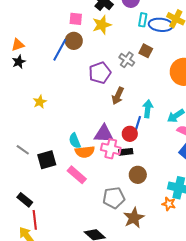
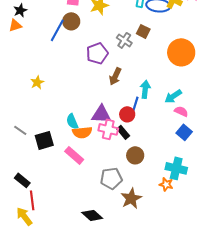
black star: (19, 62) -> (20, 10), moved
black rectangle: (126, 152) -> (123, 132), turned 56

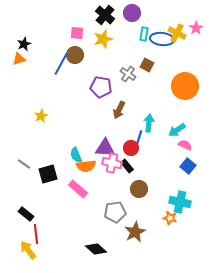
purple pentagon: (97, 53) -> (101, 87), turned 30

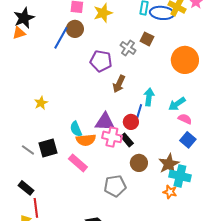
black star: (24, 44) -> (24, 18), size x1.5
yellow star: (41, 116) -> (41, 103), moved
gray line: (24, 164) -> (28, 150), moved
brown star: (135, 232) -> (169, 164), moved

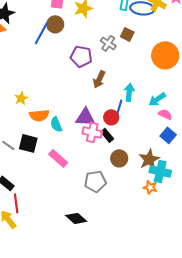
orange semicircle: (86, 140) -> (39, 115), moved
black square: (48, 148) -> (28, 143), turned 30

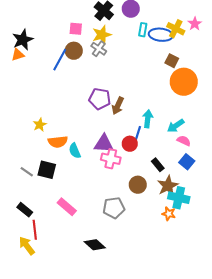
brown square: (127, 34) -> (172, 61), moved
gray cross: (108, 43) -> (99, 49), moved
purple pentagon: (81, 56) -> (100, 99), moved
black rectangle: (107, 135) -> (158, 165), moved
pink rectangle: (58, 158) -> (67, 207), moved

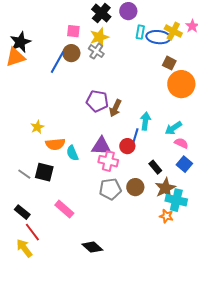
orange triangle: (18, 55) -> (15, 57), size x1.5
gray pentagon: (114, 208) -> (110, 189), moved
red line: (35, 230) -> (32, 232), turned -30

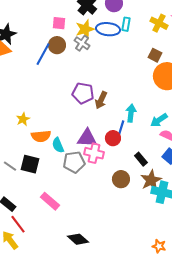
blue ellipse: (158, 37) -> (108, 29), moved
gray pentagon: (110, 189) -> (74, 162), moved
orange star: (166, 216) -> (159, 246), moved

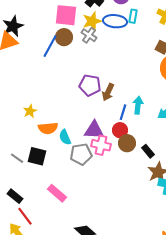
pink square: (59, 23) -> (66, 15), size x1.6
blue line: (121, 128) -> (123, 112), moved
brown circle: (121, 179) -> (127, 143), moved

